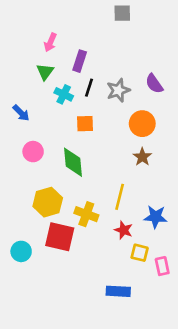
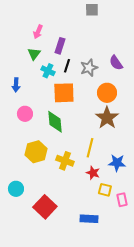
blue arrow: (21, 113) -> (16, 85), turned 48
orange square: (85, 124) -> (64, 93), size x1.6
brown star: (142, 157) -> (107, 118), size x1.6
red square: (60, 237) -> (45, 207), moved, turned 30

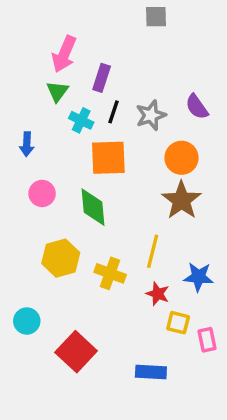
pink arrow: (38, 32) -> (64, 54), size x1.5

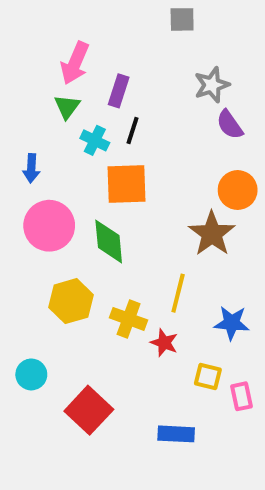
gray star: (151, 115) -> (212, 85), moved
orange circle: (181, 158) -> (238, 190), moved
pink circle: (42, 193) -> (49, 226), size x1.6
red star: (158, 294) -> (164, 343), moved

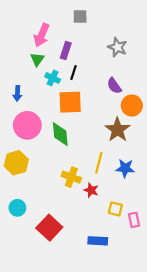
gray square: (182, 19) -> (80, 16), moved
gray star: (212, 85) -> (117, 47), turned -30
purple semicircle: (230, 125) -> (114, 86), moved
yellow hexagon: (71, 301) -> (16, 163), moved
blue star: (232, 323) -> (125, 168), moved

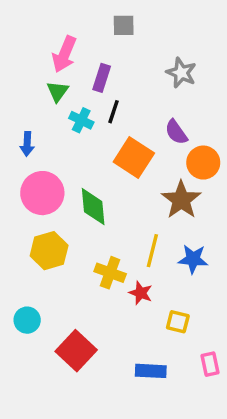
orange square: (70, 102) -> (134, 157), moved, turned 35
yellow hexagon: (16, 163) -> (49, 251), moved
pink rectangle: (134, 220) -> (210, 364), moved

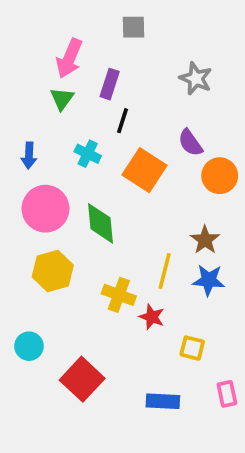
cyan cross: (81, 120) -> (88, 154), moved
brown star: (181, 200) -> (205, 240), moved, size x0.7

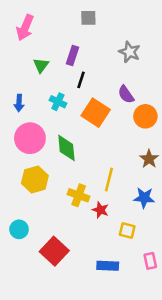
pink arrow: (69, 58) -> (25, 28), moved
brown star: (205, 240) -> (149, 159), moved
blue star: (209, 280) -> (144, 198), moved

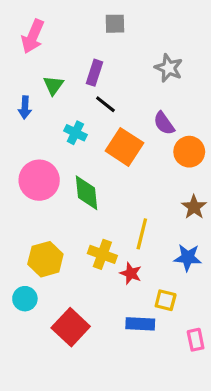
black line: (81, 80) -> (105, 104), turned -70
blue arrow: (19, 103) -> (25, 107), moved
yellow hexagon: (35, 180) -> (45, 259), moved
blue rectangle: (108, 266) -> (140, 324), moved

